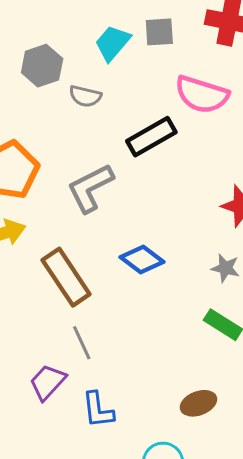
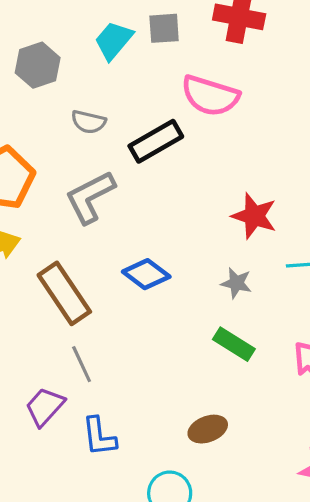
gray semicircle: (85, 96) -> (88, 122), moved

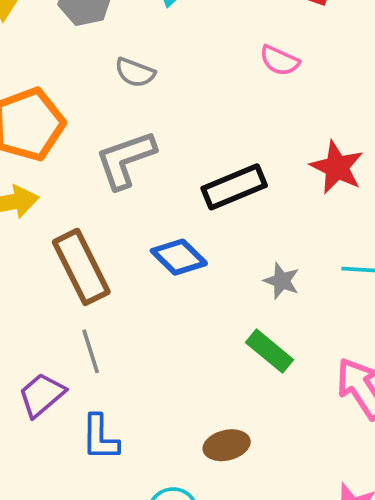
pink semicircle: (210, 96) -> (279, 61), size x0.6
black rectangle: (156, 141) -> (234, 187), moved
red star: (254, 216) -> (337, 167), moved

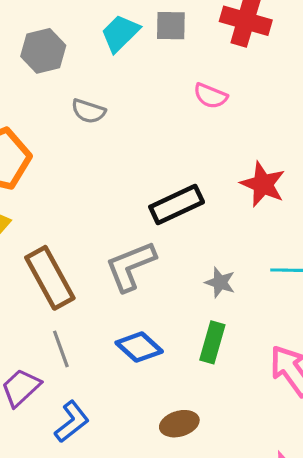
gray L-shape: (126, 160) -> (131, 266), moved
blue diamond: (179, 257) -> (139, 347), moved
green rectangle: (270, 351) -> (212, 342), turned 69
blue L-shape: (100, 438) -> (72, 422), turned -126

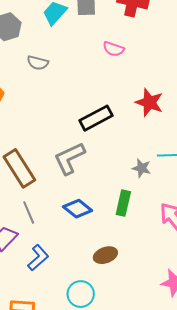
gray star: (220, 282) -> (142, 168), moved

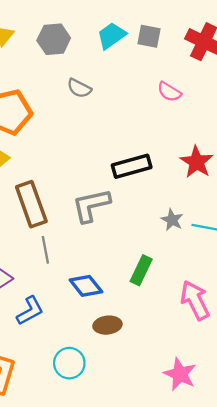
gray star: (142, 168) -> (172, 220), moved
blue diamond: (78, 209) -> (86, 286), moved
gray line: (29, 213) -> (45, 250), moved

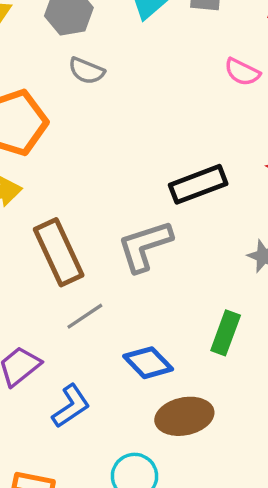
gray semicircle: (79, 88) -> (87, 71), moved
gray line: (45, 250) -> (85, 316), turned 72
brown ellipse: (107, 325) -> (184, 416), size x1.4

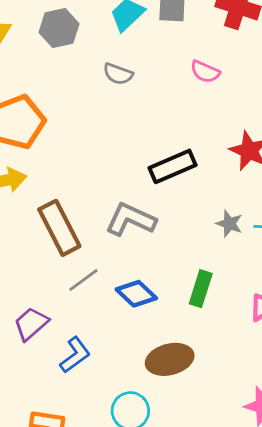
gray semicircle: (87, 71) -> (118, 74), moved
gray L-shape: (145, 246) -> (131, 220), turned 45
blue diamond: (148, 363) -> (136, 294), moved

